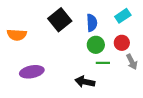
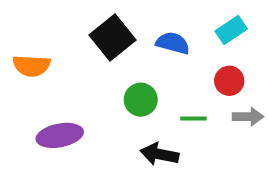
blue semicircle: (92, 23) -> (173, 43), turned -72
green circle: (96, 45) -> (141, 100), moved
gray arrow: (132, 62) -> (248, 117), turned -63

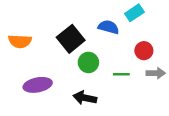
cyan rectangle: (231, 30) -> (134, 13), moved
black square: (112, 37) -> (71, 39), moved
black arrow: (160, 154) -> (85, 98), moved

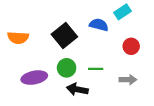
green circle: (88, 62) -> (67, 68), moved
gray arrow: (156, 73) -> (128, 80), moved
green line: (121, 74) -> (96, 69), moved

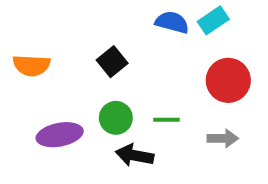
blue semicircle: (99, 25) -> (172, 22), moved
black square: (64, 36) -> (112, 62), size x0.7
red circle: (131, 46) -> (228, 80), size x1.5

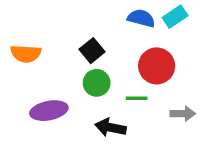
red circle: (228, 80) -> (157, 66), moved
green circle: (116, 118) -> (97, 83), moved

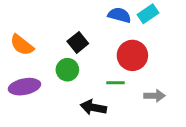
orange semicircle: (26, 54) -> (22, 45), turned 35
green circle: (97, 83) -> (67, 70), moved
purple ellipse: (49, 111) -> (24, 87), moved

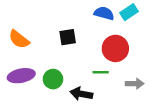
black square: (78, 42) -> (68, 37), turned 30
green circle: (67, 70) -> (53, 79), moved

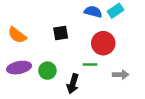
black arrow: (81, 94) -> (73, 84), turned -84

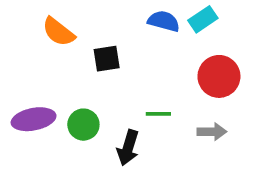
orange semicircle: (17, 35) -> (58, 32), moved
red circle: (103, 43) -> (219, 76), moved

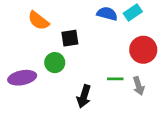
green line: (158, 114) -> (115, 79), moved
green circle: (83, 125) -> (55, 63), moved
gray arrow: (212, 132) -> (139, 86), turned 72

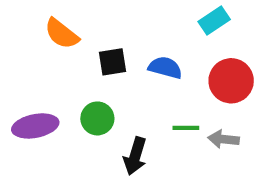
blue semicircle: (107, 14) -> (165, 68), moved
green circle: (55, 63) -> (97, 118), moved
gray arrow: (139, 86) -> (224, 139), turned 114

